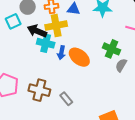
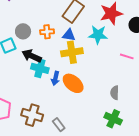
yellow cross: (56, 26) -> (72, 52), moved
green cross: (112, 49) -> (113, 119), moved
gray semicircle: (121, 65) -> (115, 93), turned -32

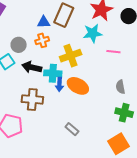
blue triangle: (69, 35) -> (44, 22), moved
pink line: (127, 56) -> (113, 52), moved
cyan cross: (40, 68) -> (53, 73), moved
brown cross: (32, 115) -> (32, 99), moved

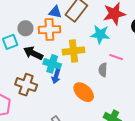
orange cross: (42, 40) -> (49, 30), size x1.5
orange ellipse: (78, 86) -> (84, 92), moved
gray semicircle: (120, 87) -> (103, 70), moved

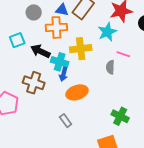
gray circle: (25, 28) -> (34, 12), moved
cyan star: (100, 34) -> (107, 32), turned -30
orange ellipse: (84, 92) -> (77, 92), moved, turned -60

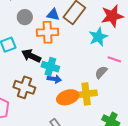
yellow cross: (81, 49) -> (86, 94), moved
gray semicircle: (110, 67) -> (101, 72), turned 40
blue arrow: (63, 74) -> (54, 79), turned -96

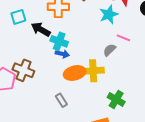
brown cross: (24, 87) -> (23, 70), moved

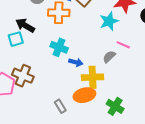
cyan square: (18, 17) -> (16, 39), moved
black arrow: (41, 29) -> (25, 25), moved
blue arrow: (62, 54) -> (76, 62), moved
orange ellipse: (75, 73) -> (84, 95), moved

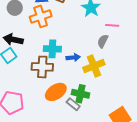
brown cross: (23, 76) -> (42, 67), moved
orange ellipse: (84, 95) -> (56, 92), moved
green cross: (115, 106) -> (80, 94), moved

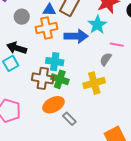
blue arrow: (73, 57) -> (76, 36), moved, size x1.6
green cross: (80, 94) -> (60, 79), moved

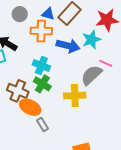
gray semicircle: (106, 59) -> (91, 75), size x1.6
brown cross: (43, 78) -> (18, 91), moved
orange ellipse: (53, 105) -> (30, 107), turned 40

